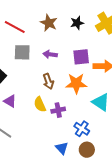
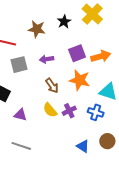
orange star: (76, 83) -> (79, 80), turned 30
blue cross: (82, 129) -> (96, 112), moved

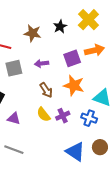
orange arrow: (101, 56) -> (95, 50), moved
blue triangle: (83, 146) -> (75, 152), size x1.5

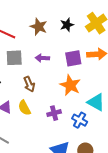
brown arrow: (46, 90) -> (29, 84), moved
yellow semicircle: (44, 115) -> (24, 108), moved

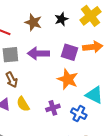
purple arrow: (42, 58) -> (38, 53), size x1.5
purple square: (73, 58) -> (69, 52), turned 30
brown arrow: (29, 84) -> (12, 80), moved

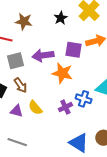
brown star: (33, 22) -> (24, 21), moved
orange star: (68, 79) -> (62, 73), moved
blue cross: (79, 114) -> (84, 99), moved

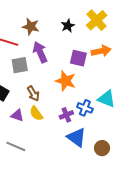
purple arrow: (43, 55) -> (40, 52), moved, turned 70
brown arrow: (20, 85) -> (33, 94), moved
blue triangle: (79, 143) -> (76, 137), moved

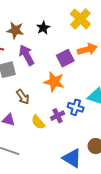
black star: (68, 26) -> (43, 28), moved
purple square: (78, 58) -> (65, 58), turned -36
yellow semicircle: (36, 113) -> (38, 122), moved
blue triangle: (76, 137) -> (72, 158), moved

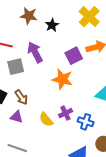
brown star: (15, 30) -> (29, 16), moved
brown arrow: (23, 97) -> (21, 97), moved
blue cross: (76, 107) -> (86, 122), moved

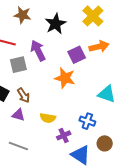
brown star: (29, 16) -> (22, 15), moved
black star: (52, 25) -> (55, 24), size x1.5
purple cross: (65, 113) -> (64, 135), moved
yellow semicircle: (46, 119) -> (48, 118), turned -42

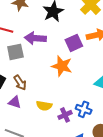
purple arrow: (38, 51) -> (35, 38), turned -60
purple cross: (64, 135) -> (65, 115), moved

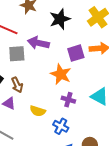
blue cross: (84, 109) -> (61, 126), moved
purple cross: (65, 115) -> (68, 100), moved, turned 32

